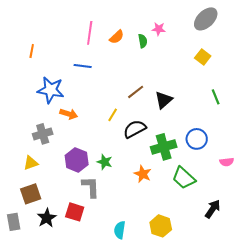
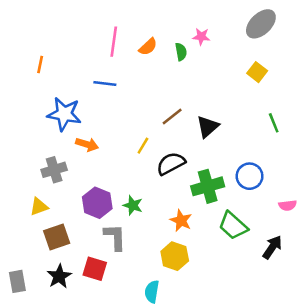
brown square: (31, 194) -> (57, 237), moved
black arrow: (213, 209) -> (272, 247), moved
yellow hexagon: (161, 226) -> (175, 256), moved

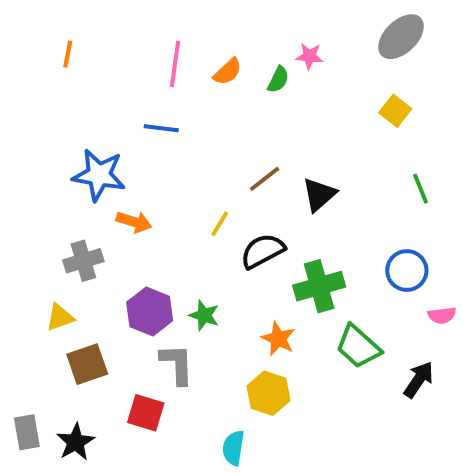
green semicircle: (181, 52) -> (278, 80), turned 36
orange line: (40, 64) -> (68, 54), moved
blue circle: (250, 176) -> (407, 271), moved
black star: (59, 276) -> (76, 442), moved

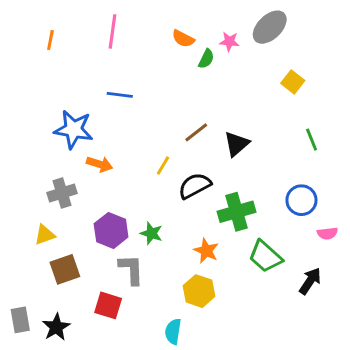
gray ellipse: (401, 37) -> (270, 27), moved
pink line: (175, 64) -> (113, 31), moved
orange semicircle: (228, 72) -> (183, 39), moved, turned 70

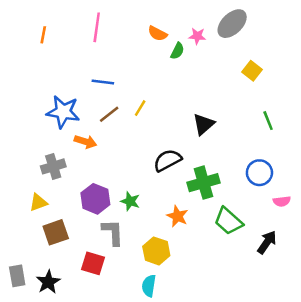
brown line: (196, 132) -> (109, 114), moved
yellow line: (163, 166) -> (140, 108), moved
yellow hexagon: (199, 291) -> (156, 251), moved

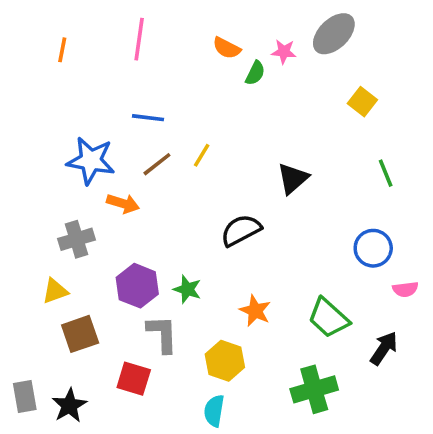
green cross: (204, 183) -> (314, 389), moved

